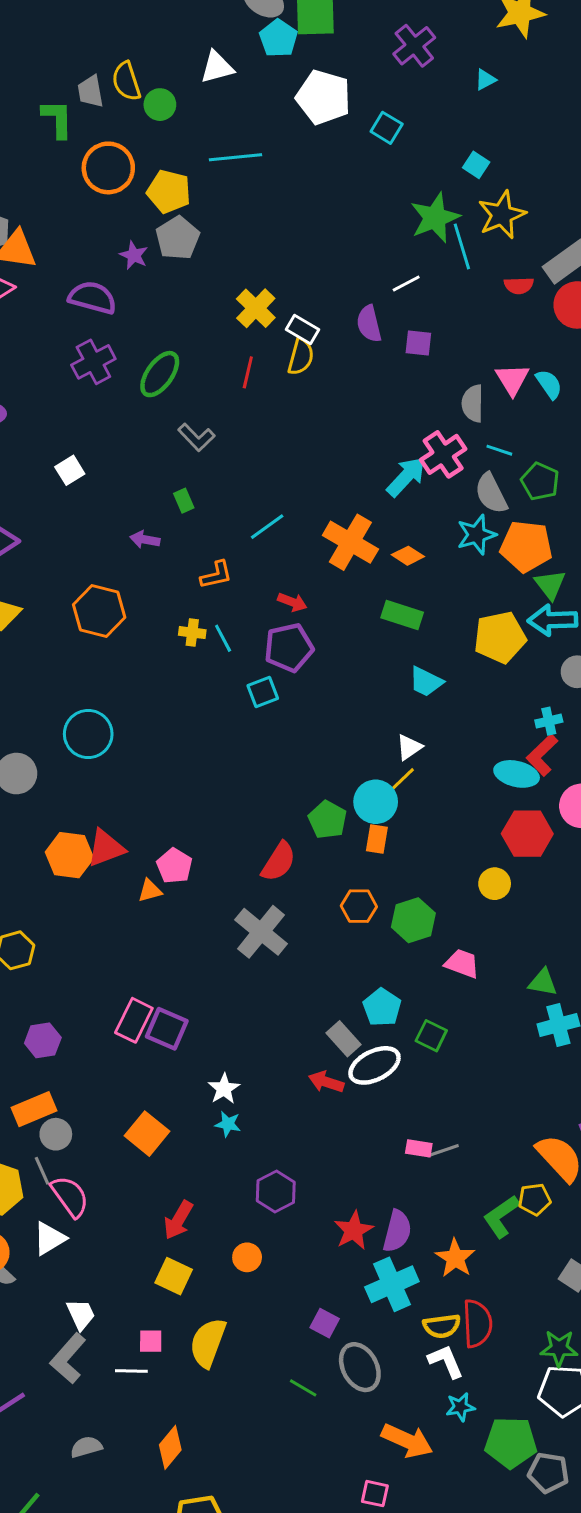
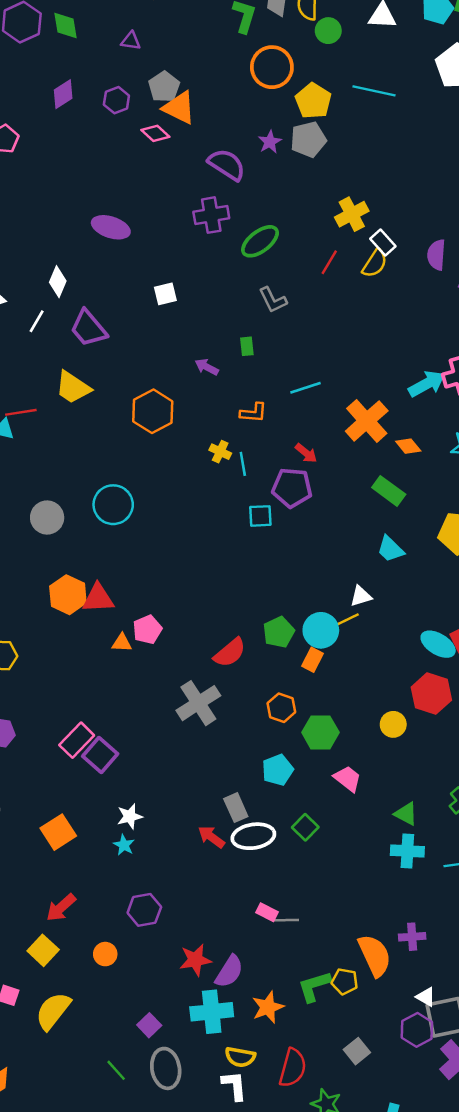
cyan pentagon: (382, 1007) -> (278, 770), moved
red semicircle: (477, 1323) -> (293, 1068), moved

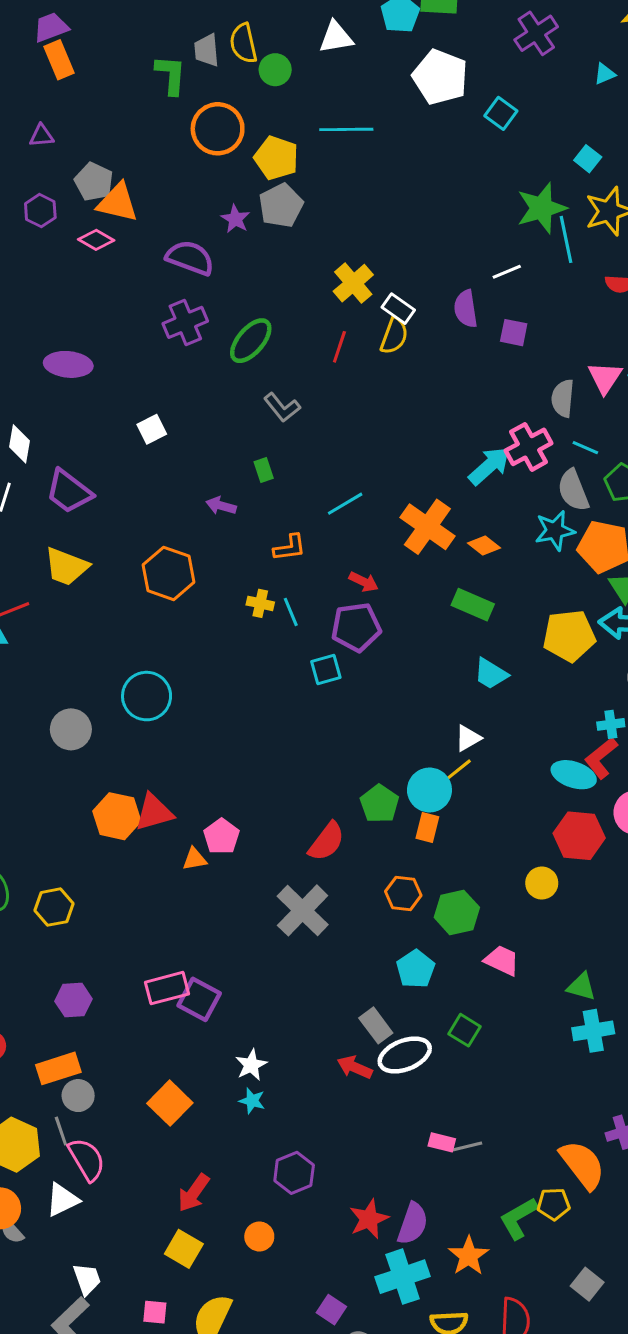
pink rectangle: (77, 740) -> (167, 988), turned 44

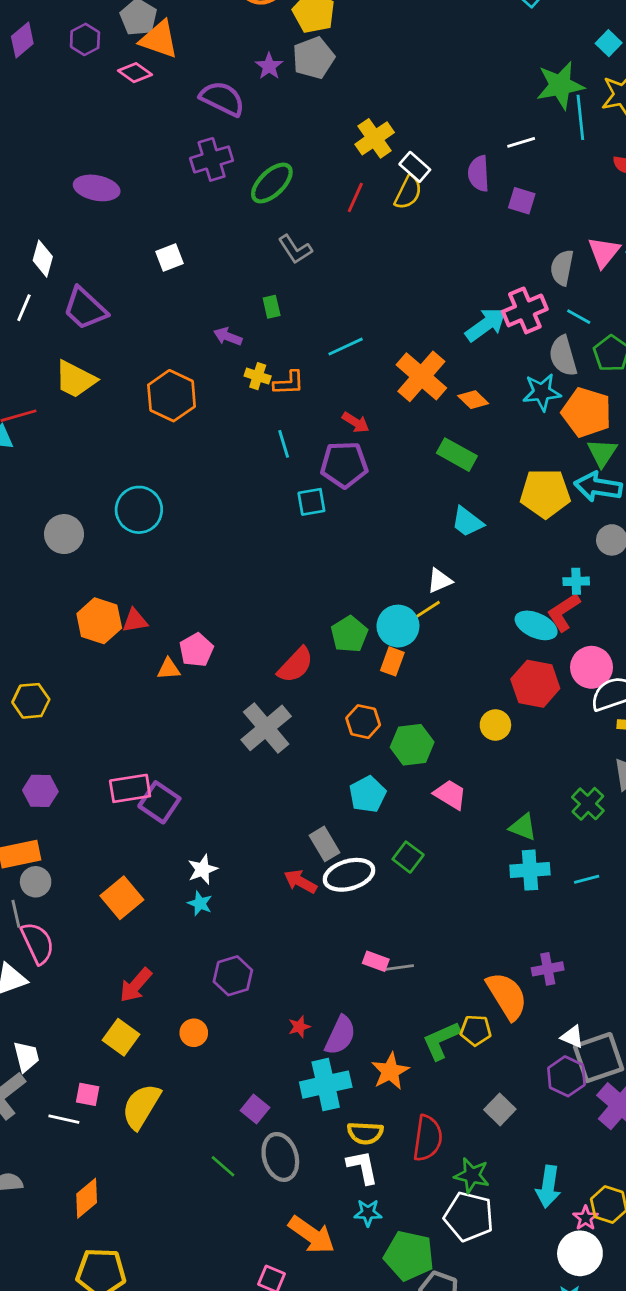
yellow cross: (260, 603) -> (258, 376), moved
red triangle: (154, 812) -> (135, 621), size x0.7
red star: (369, 1219) -> (299, 1027), size x0.6

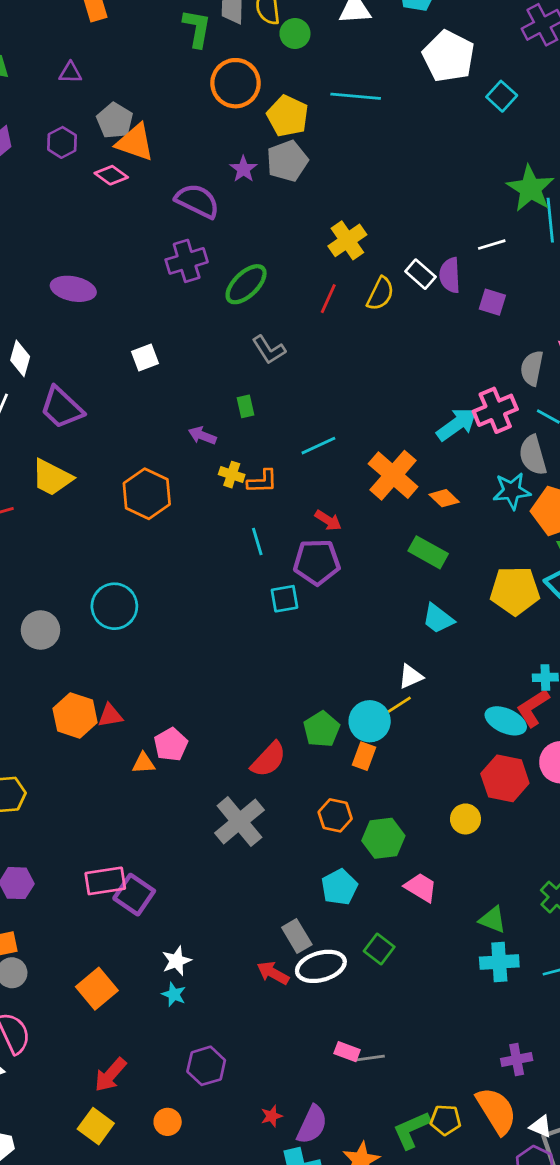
green star: (560, 85) -> (530, 189), turned -30
white rectangle: (415, 167) -> (420, 274), moved
orange semicircle: (507, 996) -> (496, 1111), moved

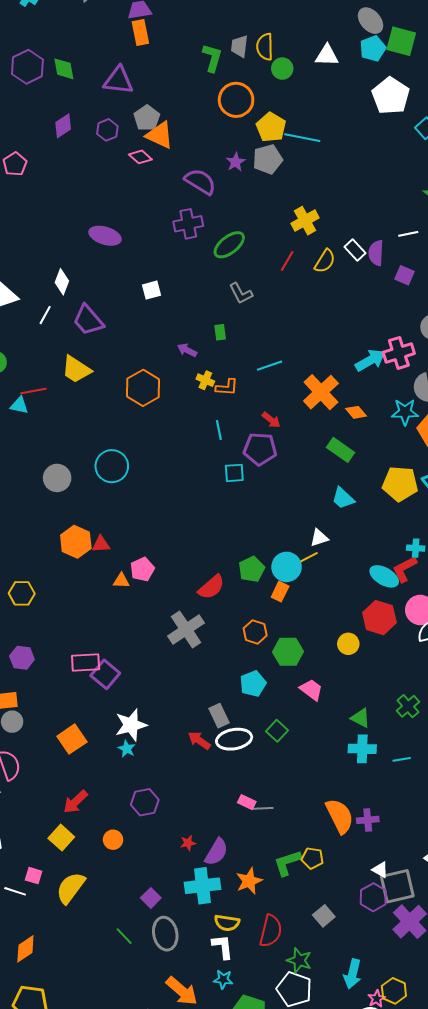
purple triangle: (70, 73) -> (118, 80), size x1.8
cyan line: (356, 96) -> (302, 138), moved
white star: (177, 961) -> (131, 725), size x1.5
orange semicircle: (496, 1111) -> (340, 816), moved

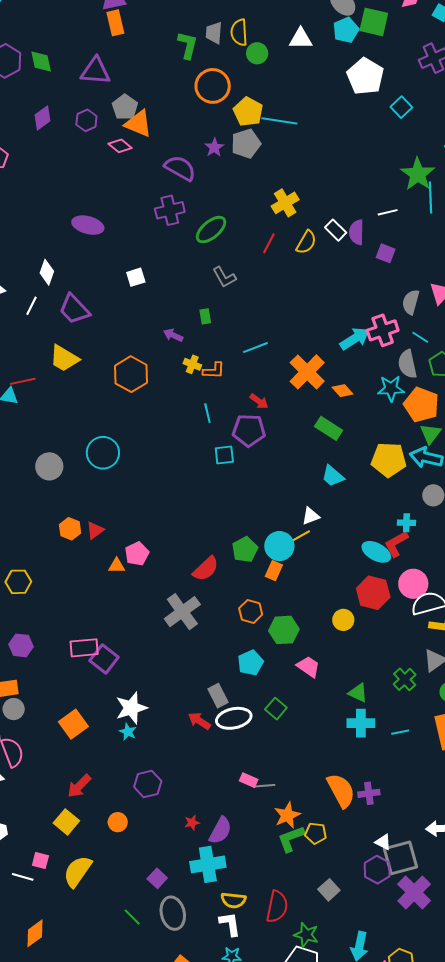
orange hexagon: (76, 542) -> (70, 529), size x0.7
red triangle: (101, 544) -> (95, 530), turned -30
orange star: (249, 881) -> (287, 815), moved

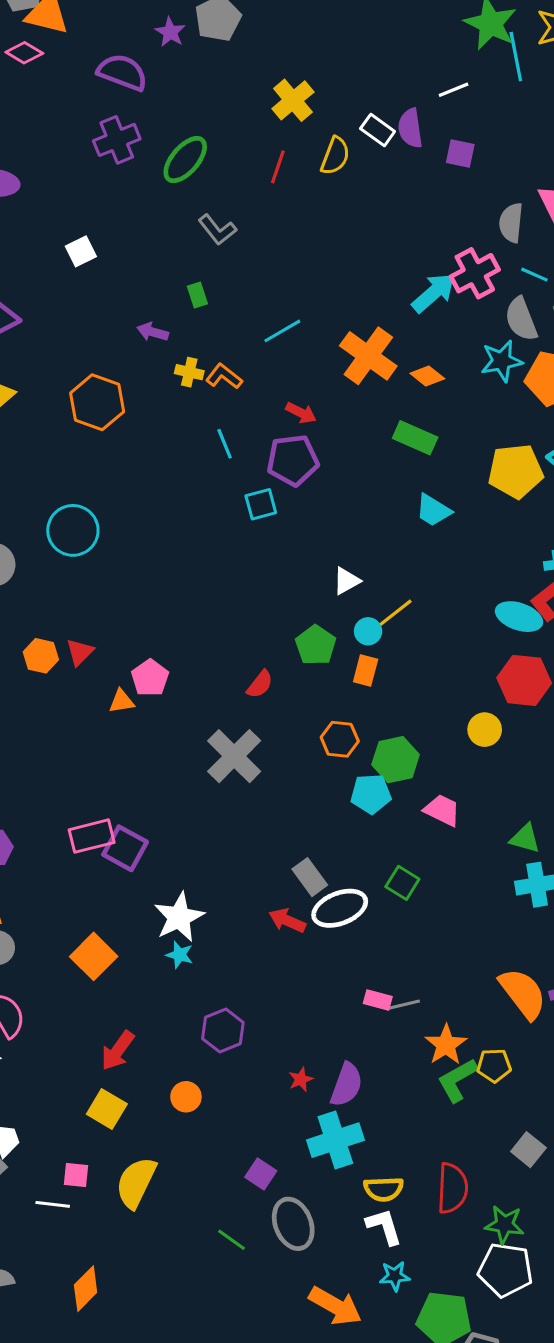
orange L-shape: (214, 371) -> (224, 376), turned -135
white triangle: (311, 516) -> (346, 581), moved
cyan circle: (279, 546) -> (368, 631), size x0.6
red semicircle: (206, 569) -> (260, 684), size x0.7
cyan pentagon: (250, 663) -> (371, 794), moved, turned 30

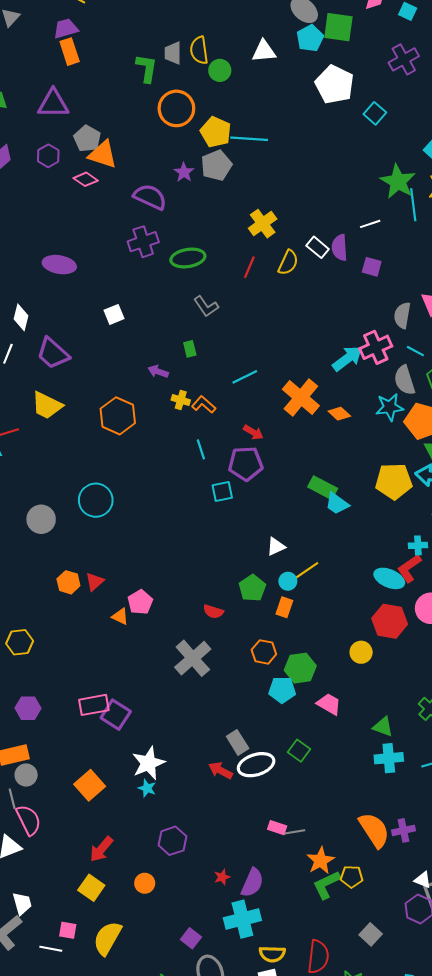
green ellipse: (185, 160) -> (188, 258), turned 36
green rectangle: (415, 438) -> (323, 488), moved
red semicircle: (260, 684) -> (213, 612), turned 66
orange triangle: (122, 701) -> (120, 616), turned 30

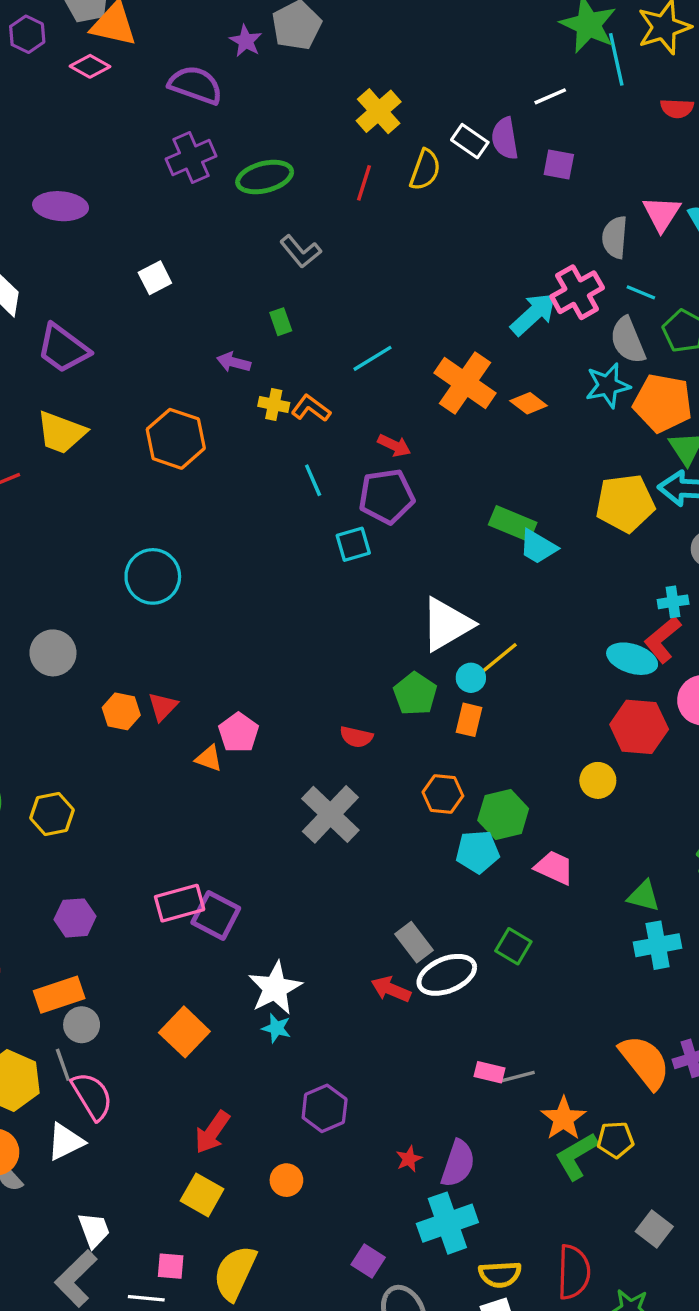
gray circle: (41, 519) -> (53, 653), moved
white triangle: (276, 547) -> (447, 624), size x1.8

